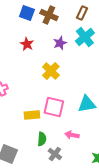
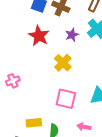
red star: (27, 44) -> (39, 36), size x1.5
yellow rectangle: (32, 115) -> (34, 123), moved

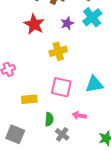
yellow cross: (63, 63) -> (58, 51), turned 30
yellow rectangle: (34, 123) -> (29, 99), moved

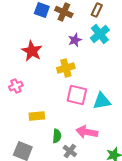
red star: (34, 24) -> (32, 51), moved
pink square: (61, 87) -> (77, 95), moved
pink arrow: (79, 115) -> (87, 132), size x1.5

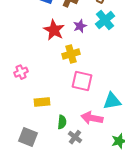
red star: (32, 51) -> (54, 30), moved
cyan triangle: (102, 101) -> (112, 101), moved

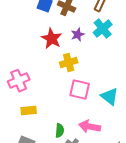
pink cross: (21, 72) -> (19, 81), size x1.5
cyan triangle: (112, 101) -> (110, 97), moved, turned 48
yellow rectangle: (42, 102) -> (29, 111), moved

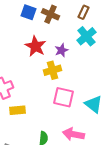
purple star: (78, 35) -> (61, 50), moved
yellow rectangle: (29, 111) -> (17, 110), moved

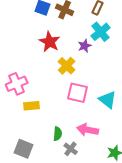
purple star: (61, 50) -> (85, 46), moved
yellow cross: (52, 70) -> (67, 66), turned -30

